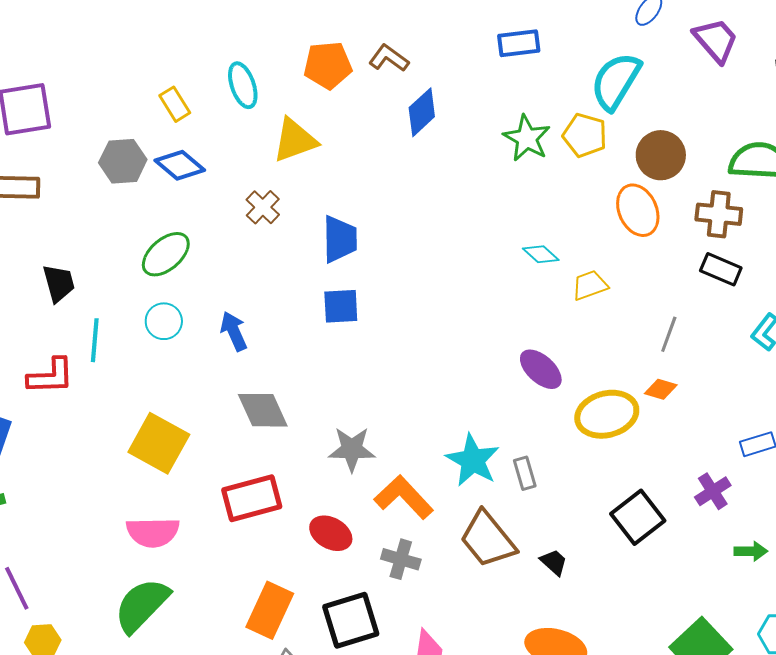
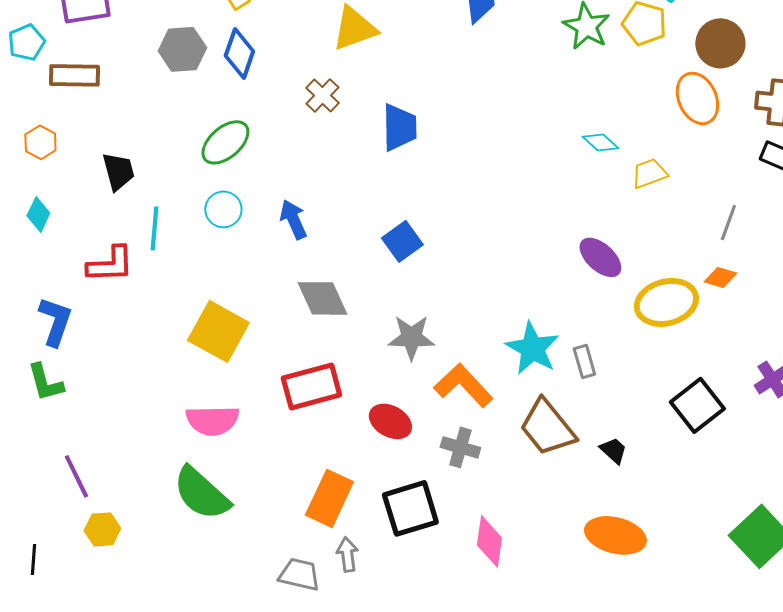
blue diamond: (180, 165) -> (239, 53), turned 69
blue square: (341, 306) -> (402, 241), moved, turned -33
green semicircle: (142, 605) -> (201, 493), turned -92

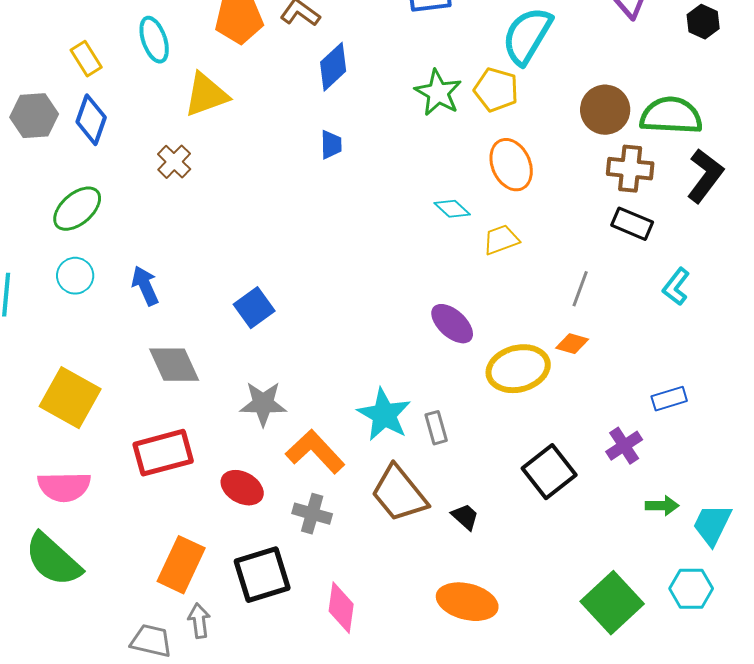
brown circle: (720, 43) -> (605, 110), moved
orange ellipse: (697, 98) -> (511, 165), moved
blue trapezoid: (399, 127) -> (331, 145), moved, size x0.6

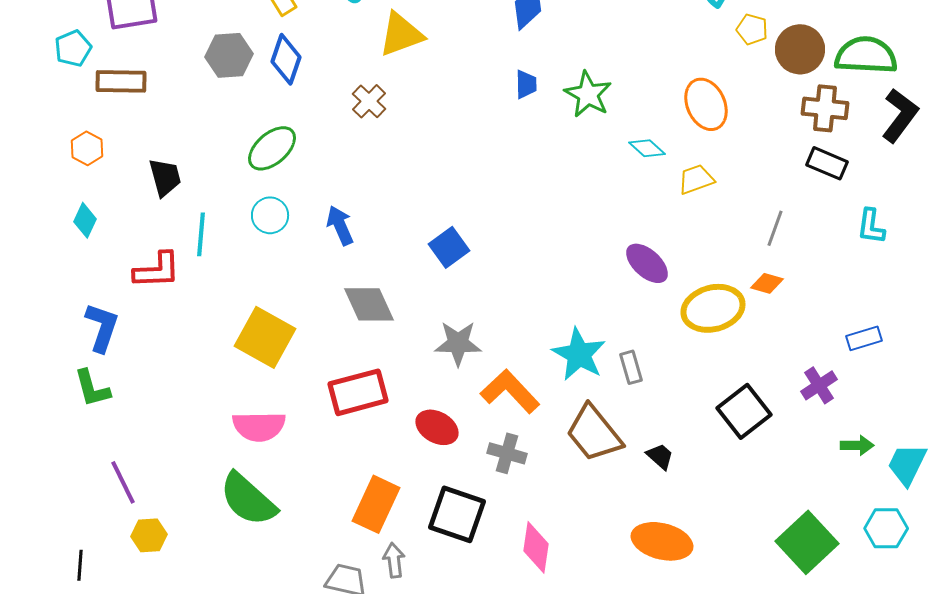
yellow pentagon: (496, 90) -> (752, 29), moved, size x0.7
green star: (438, 93) -> (588, 94), moved
cyan L-shape: (676, 287) -> (871, 226), turned -30
black square: (262, 575) -> (457, 514), turned 36

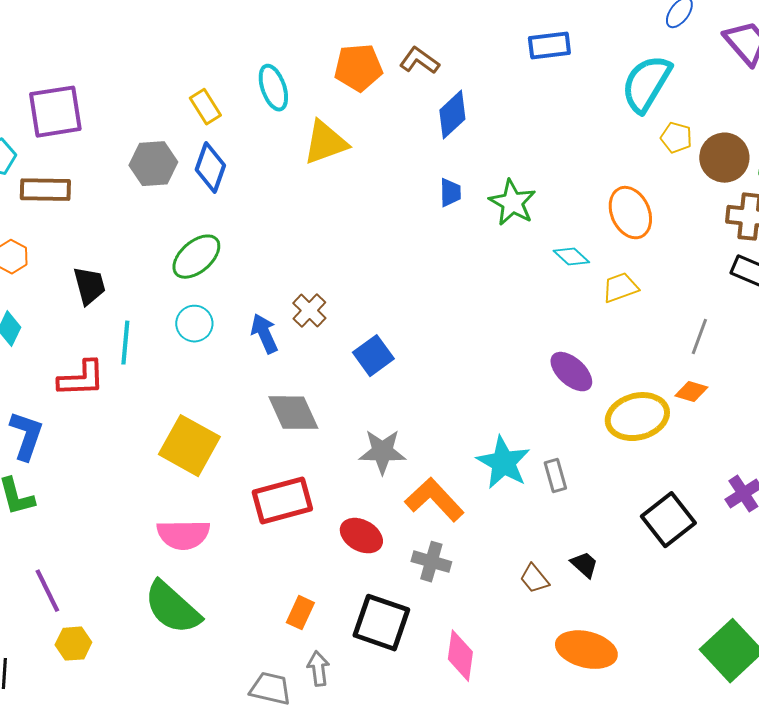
brown cross: (369, 101) -> (309, 311), moved
brown trapezoid: (594, 433) -> (534, 579), moved, size x0.5
orange rectangle: (376, 504) -> (300, 613), size x0.6

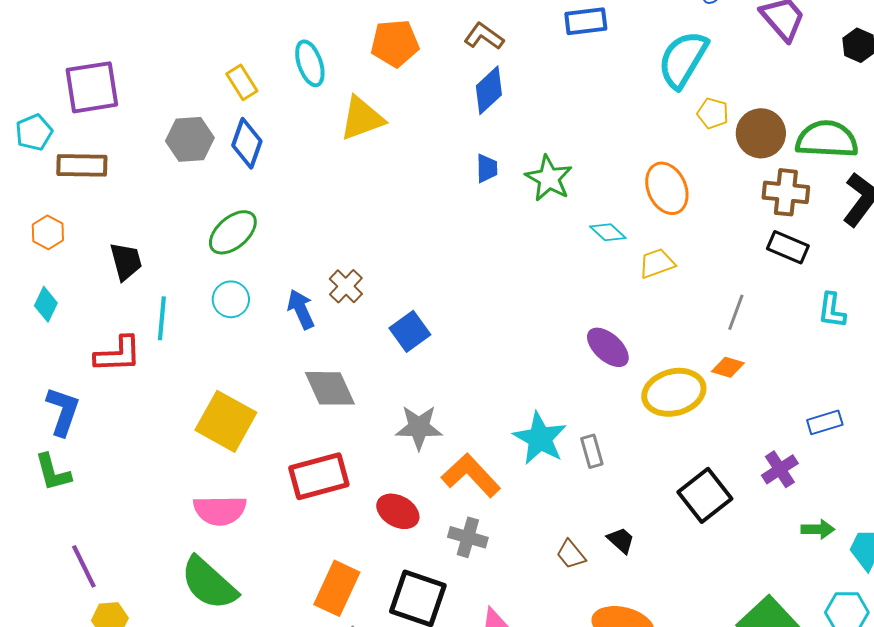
brown L-shape: (419, 61) -> (484, 36), moved
orange rectangle: (300, 613) -> (337, 588), size x1.6

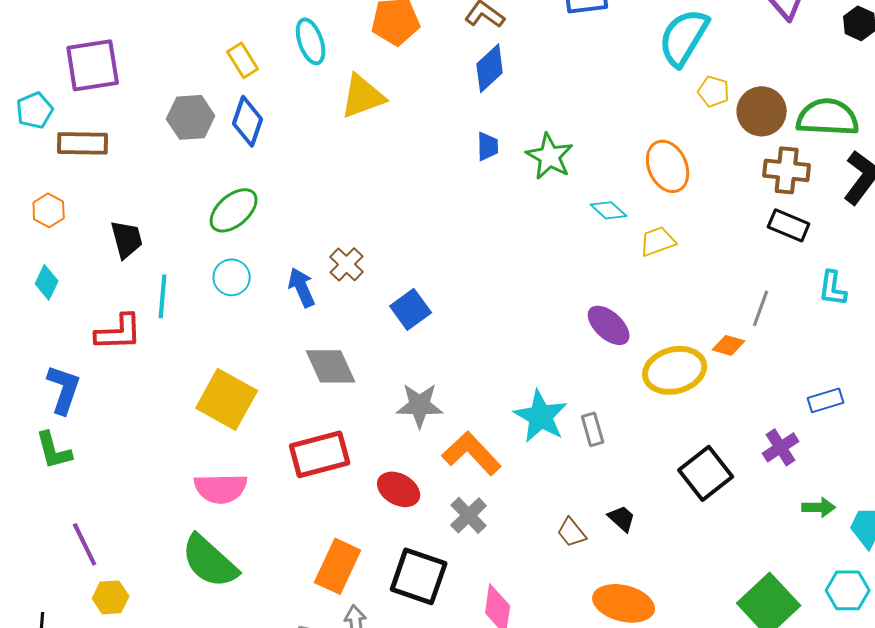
gray line: (736, 312) -> (761, 308), moved
gray cross: (468, 537) -> (469, 515), turned 30

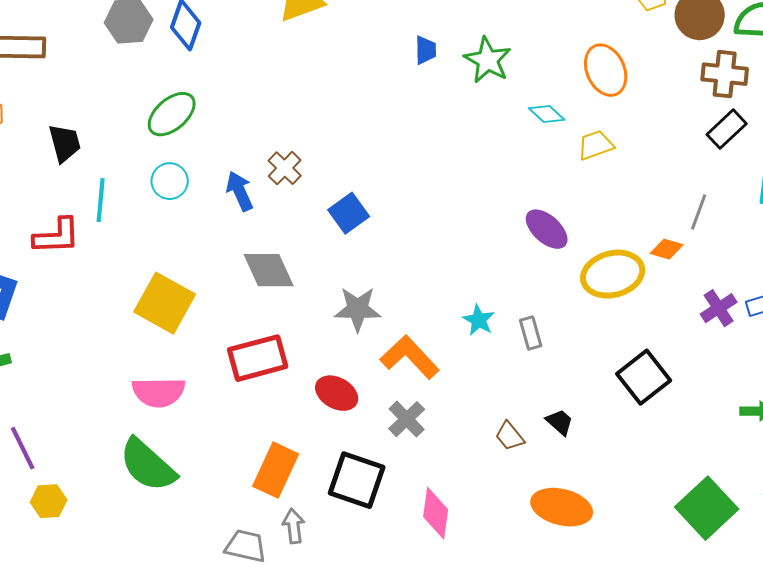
black rectangle: (789, 225) -> (727, 129), turned -66
cyan star: (541, 416) -> (479, 320), size x0.6
purple cross: (781, 447) -> (719, 308), moved

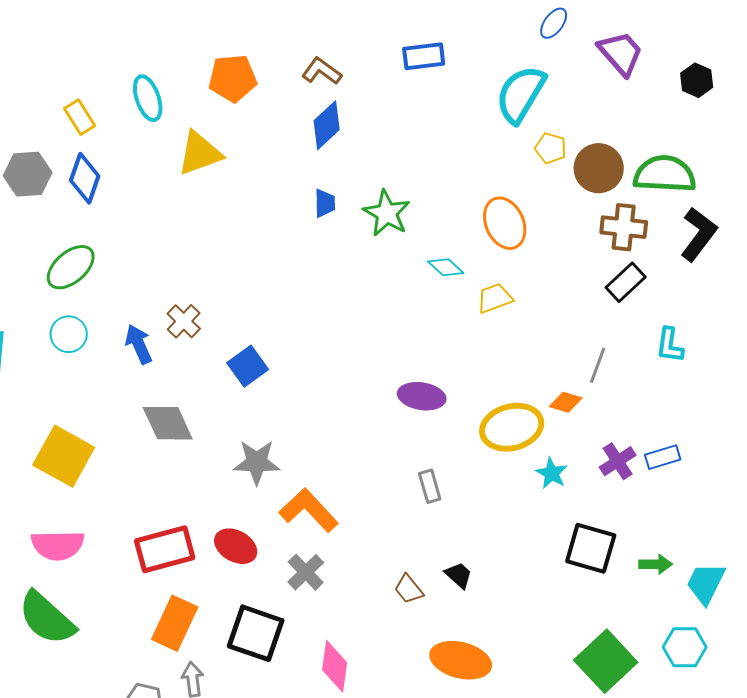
purple ellipse: (547, 229) -> (422, 396), moved, turned -33
cyan star: (479, 320) -> (552, 473), moved
red rectangle: (258, 358) -> (165, 549), moved
black square: (644, 377) -> (591, 548), moved, turned -36

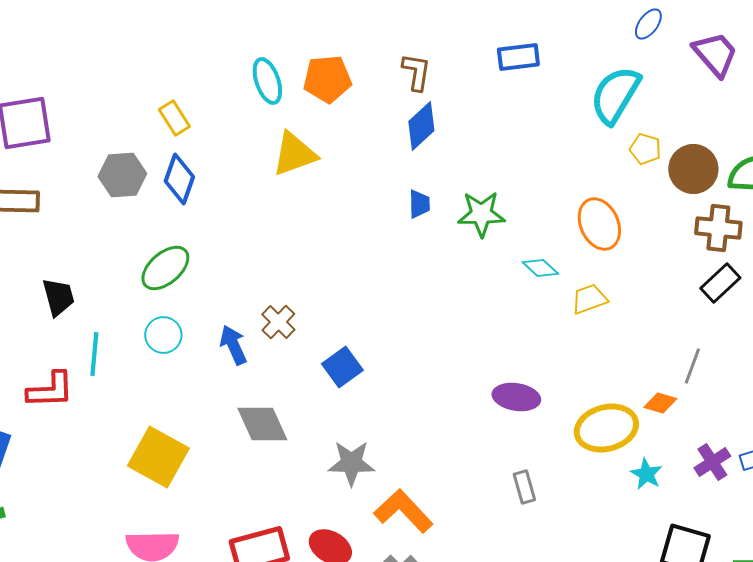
brown L-shape: (322, 71) -> (416, 72), turned 63
cyan ellipse: (148, 98) -> (267, 81), moved
green star: (387, 213) -> (481, 214), turned -30

